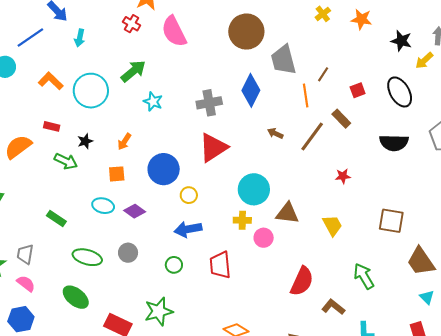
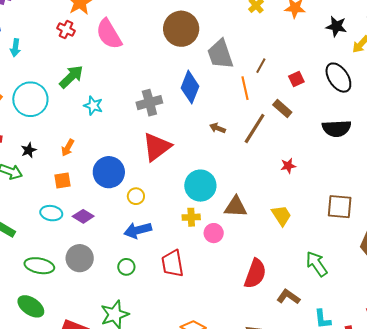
gray circle: (128, 253) -> (80, 258), size x1.4

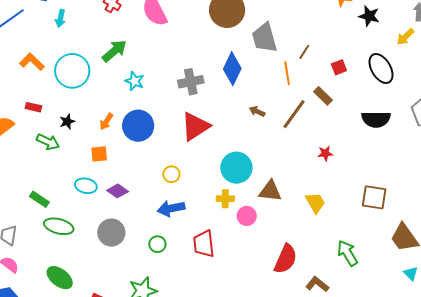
black star: (336, 26) -> (369, 16), moved
blue circle: (109, 172) -> (138, 126), moved
green ellipse: (39, 266) -> (59, 226), moved

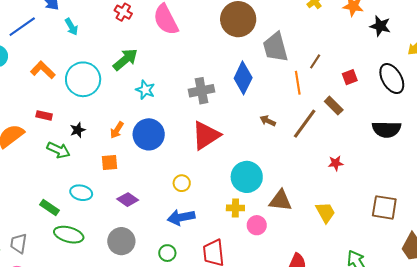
cyan arrow: (60, 18) -> (71, 27), turned -42
cyan ellipse: (86, 186) -> (81, 193), moved

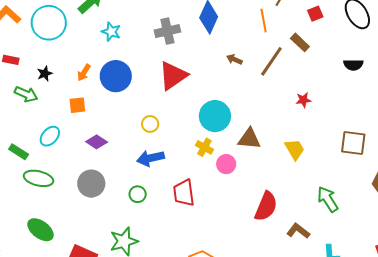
black semicircle: (386, 129) -> (353, 65), size x0.7
cyan ellipse: (81, 193) -> (50, 136), turned -60
yellow cross: (235, 208) -> (204, 147), turned 30

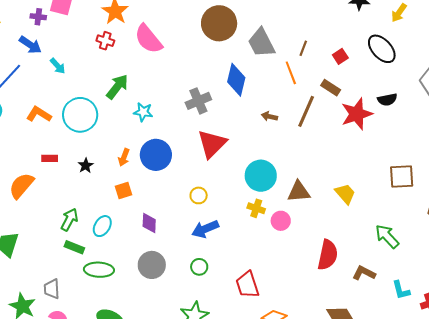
green arrow: (26, 94) -> (69, 220), moved, turned -75
red star: (303, 100) -> (357, 114), moved, size x2.0
purple diamond: (97, 142) -> (149, 223), turned 70
red trapezoid: (184, 193) -> (247, 285), moved

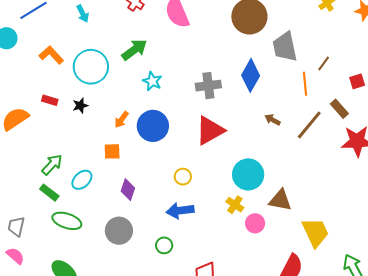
black star: (86, 166) -> (80, 105), moved
yellow trapezoid: (345, 194) -> (315, 232), moved, size x1.4

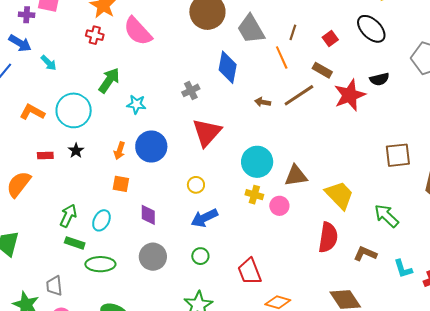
gray cross: (208, 86) -> (191, 90), size x0.7
brown line: (309, 125) -> (299, 95), turned 36
orange square: (112, 151) -> (121, 184), turned 30

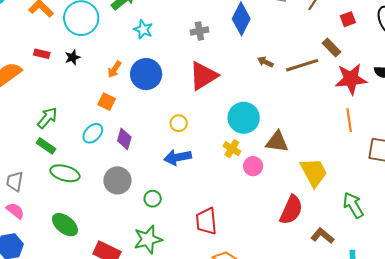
orange line: (282, 58) -> (349, 120), moved
cyan ellipse: (101, 220) -> (93, 133), moved
green circle: (200, 256) -> (153, 199), moved

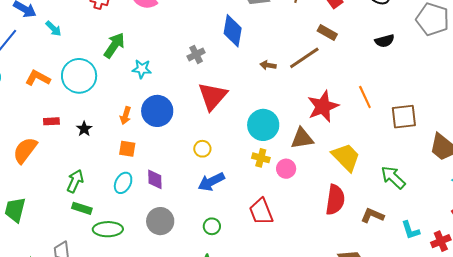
black star: (73, 57) -> (84, 129), moved
red star: (351, 79) -> (323, 106), moved
green circle: (153, 199) -> (212, 226), moved
red trapezoid: (206, 221) -> (261, 212), moved

